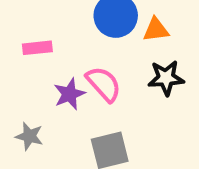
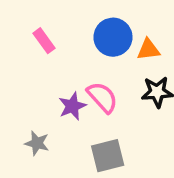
pink rectangle: (37, 48) -> (44, 41), moved, turned 60

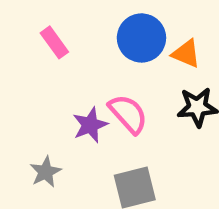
orange triangle: (148, 50) -> (186, 54), turned 30
gray star: (37, 143) -> (46, 172), turned 30

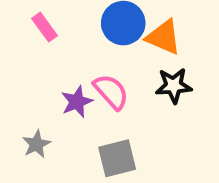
orange triangle: (186, 54) -> (164, 37), size x1.4

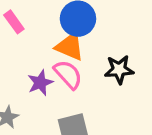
orange triangle: (164, 37) -> (70, 47), moved

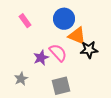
orange triangle: (70, 47) -> (77, 36), moved

